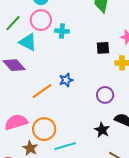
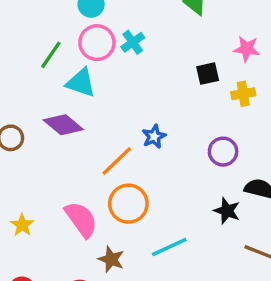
cyan cross: (62, 31) -> (133, 42), moved, turned -32
pink semicircle: (16, 122) -> (81, 219), turned 80
orange circle: (44, 129) -> (128, 204), moved

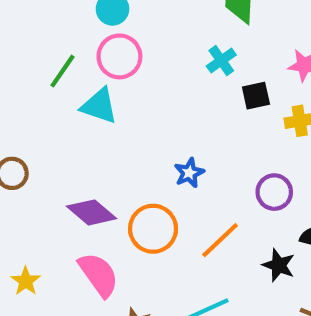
cyan cross: (133, 42) -> (221, 61), moved
purple diamond: (63, 125) -> (92, 212), moved
orange line: (117, 161) -> (220, 240), moved
orange circle: (128, 204) -> (153, 229), moved

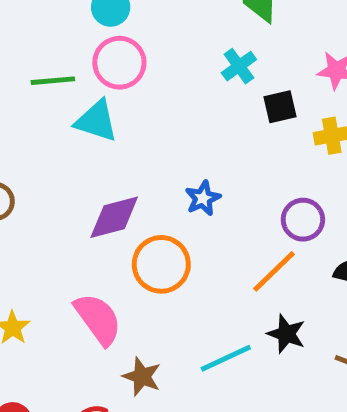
green line: (63, 71) -> (53, 81), turned 51
purple diamond: (92, 212) -> (114, 217), moved, turned -54
orange line: (220, 240) -> (274, 271), moved
black star: (279, 265) -> (286, 334), moved

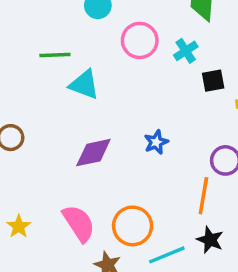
pink circle: (119, 63) -> (140, 40), moved
orange circle: (161, 264) -> (133, 226), moved
orange line: (274, 271) -> (203, 196), turned -39

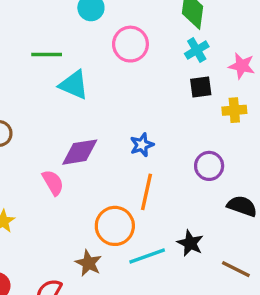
cyan cross: (186, 51) -> (197, 50), moved
orange line: (203, 196) -> (146, 192), moved
pink semicircle: (79, 223) -> (53, 182), moved, size x0.7

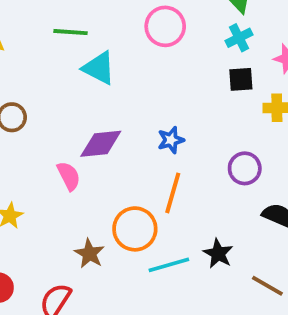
brown star: (88, 263) -> (89, 254), moved

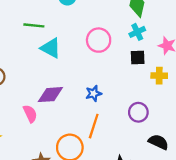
pink circle: (165, 26) -> (99, 40), moved

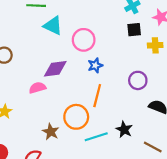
pink circle: (99, 40) -> (84, 40), moved
pink semicircle: (30, 114) -> (37, 88), turned -77

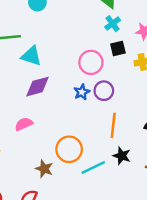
pink circle: (84, 40) -> (91, 62), moved
purple diamond: (55, 69) -> (37, 87), moved
purple circle: (138, 80) -> (104, 91), moved
orange line: (97, 96) -> (113, 125), moved

